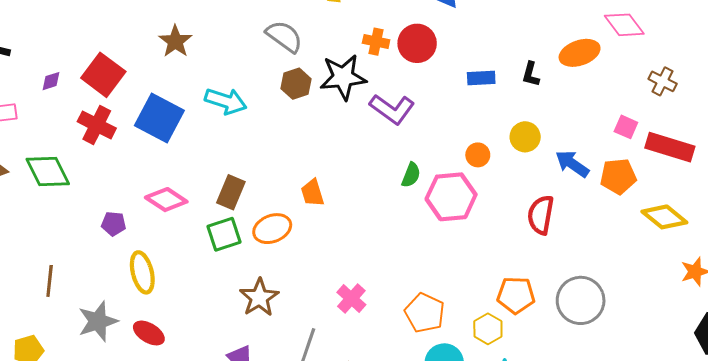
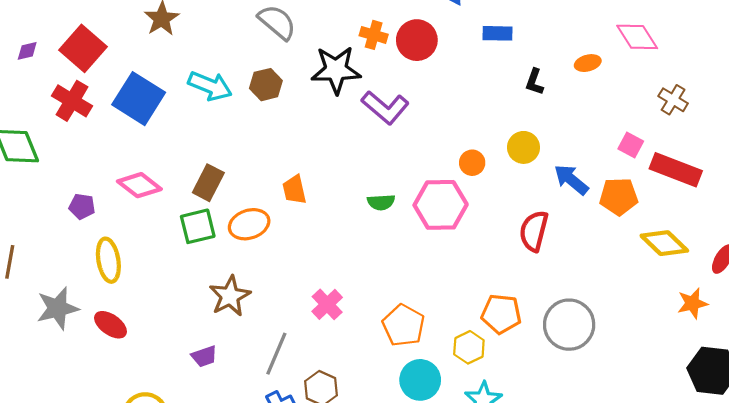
orange ellipse: (580, 53) -> (588, 63), size x0.6
blue rectangle: (481, 78) -> (497, 33), moved
brown hexagon: (296, 84) -> (266, 85), moved
green semicircle: (411, 175) -> (381, 202), moved, turned 60

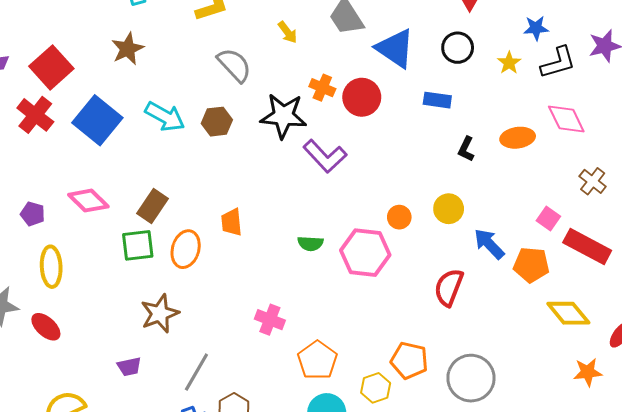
orange ellipse: (588, 63) -> (518, 138), size x1.4
orange ellipse: (249, 224) -> (186, 249), turned -63
pink cross: (327, 304) -> (270, 320), moved, turned -32

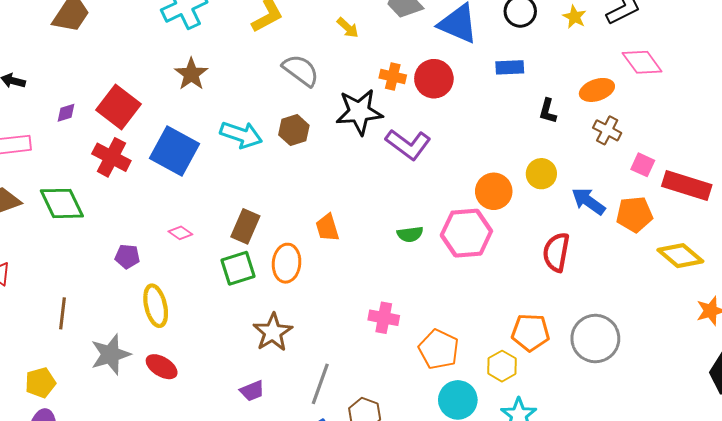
brown cross: (593, 181) -> (607, 130), moved
pink diamond: (88, 201) -> (180, 233), size x0.6
orange circle: (399, 217) -> (494, 191), size x1.5

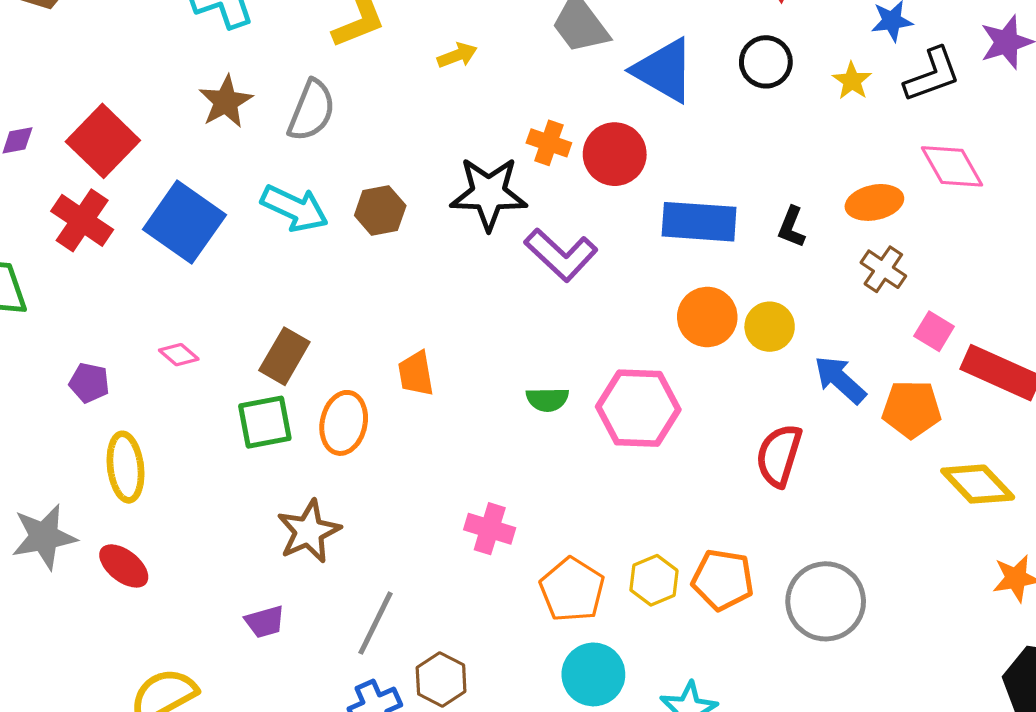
yellow arrow: (348, 28) -> (457, 55), moved, turned -70
blue rectangle: (510, 67) -> (699, 222), moved, size x1.6
gray semicircle: (301, 70) -> (311, 111), moved, turned 69
orange circle: (494, 191) -> (707, 317), moved
yellow hexagon: (502, 366) -> (654, 580), moved

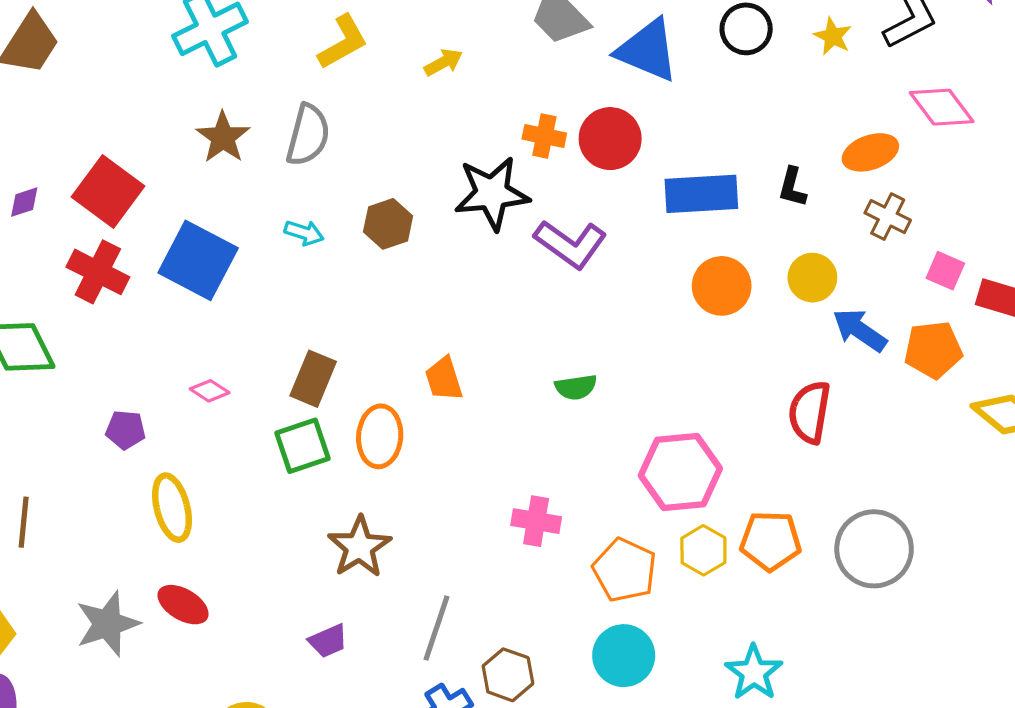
cyan arrow: (295, 208) -> (304, 233), size x0.6
yellow circle: (770, 327) -> (812, 278), moved
pink hexagon: (638, 408) -> (680, 472), moved
gray star: (44, 537) -> (107, 624), moved
cyan circle: (593, 674) -> (624, 656), moved

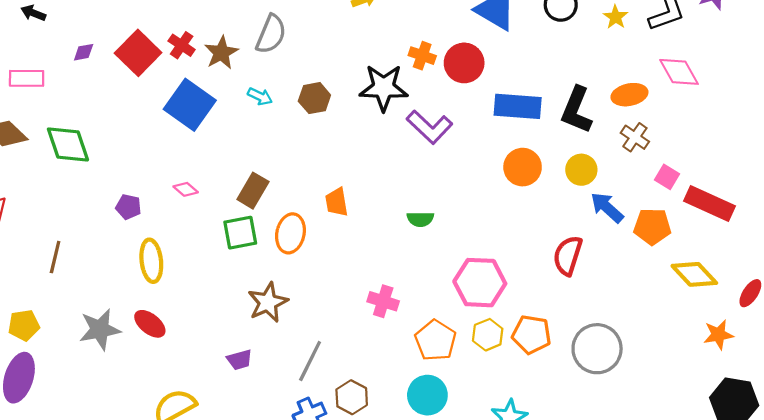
brown star: (223, 137) -> (221, 53), moved
black L-shape: (792, 187) -> (576, 110), size x1.8
red cross: (98, 272) -> (182, 45), moved, size x0.7

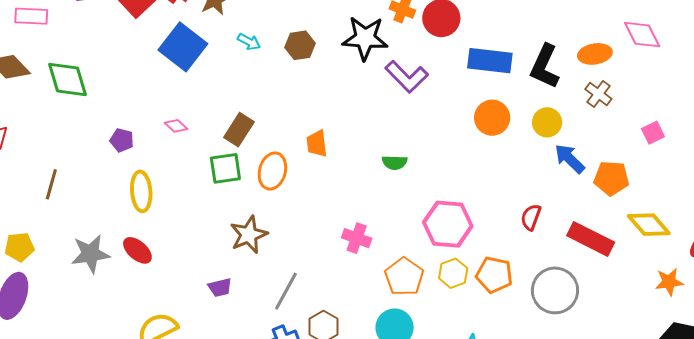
pink square: (667, 177) -> (653, 133), moved, turned 30
red rectangle: (709, 204) -> (591, 239), moved
red semicircle: (568, 256) -> (531, 217), moved, size x0.7

